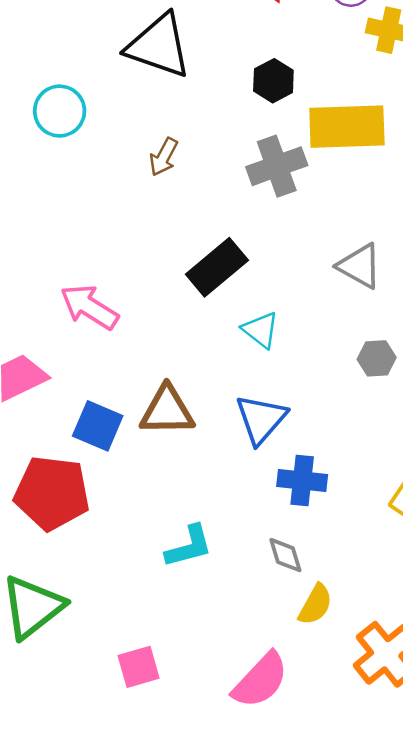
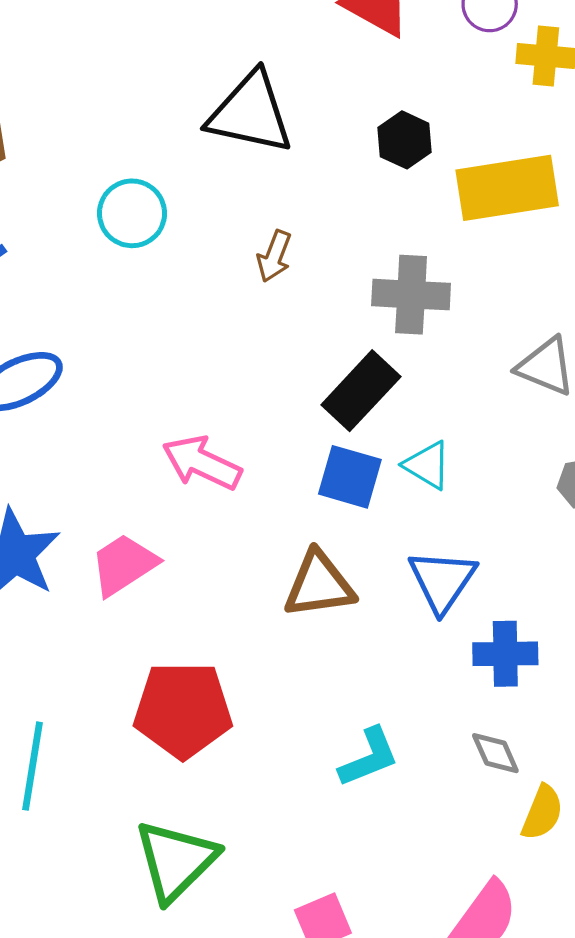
gray cross: (277, 166) -> (411, 295), moved, turned 30
blue square: (98, 426) -> (350, 477), moved

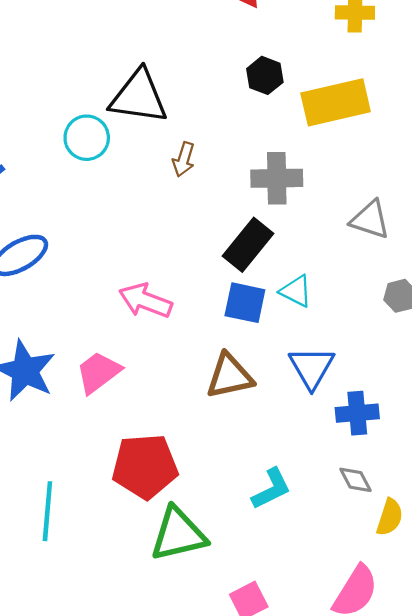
black triangle: (250, 113) -> (139, 97), moved
green triangle: (176, 861) -> (178, 534), moved, turned 36

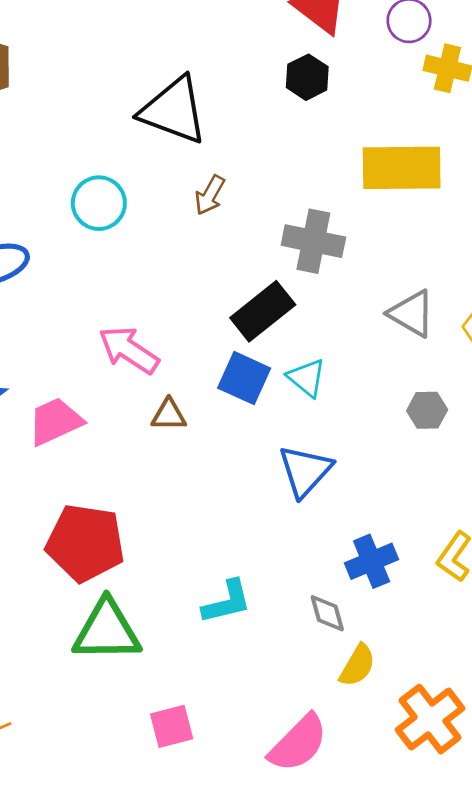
black hexagon: (265, 75) -> (307, 77), moved
cyan circle: (87, 138) -> (99, 203), moved
brown triangle: (230, 376) -> (169, 415), moved, size x0.6
blue cross: (357, 413) -> (372, 561), moved, turned -30

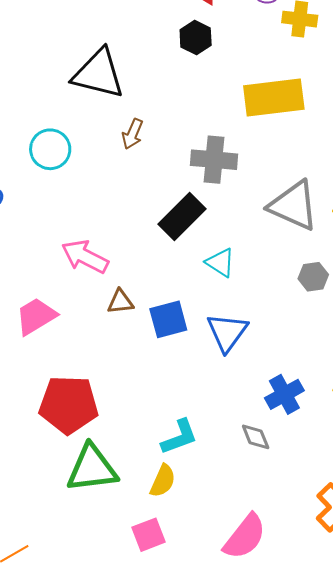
gray triangle: (412, 314) -> (293, 206), size x1.4
blue square: (244, 378) -> (168, 319), moved, turned -33
yellow semicircle: (357, 665) -> (163, 481), moved

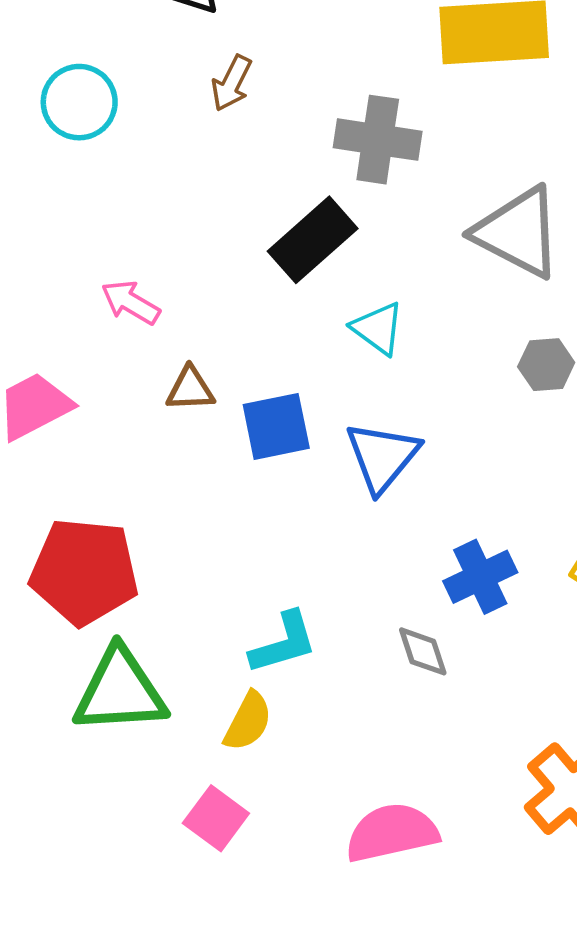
pink arrow: (85, 257) -> (131, 302), size x0.7
pink square: (149, 535) -> (216, 818), turned -36
pink semicircle: (245, 537) -> (392, 833), turned -144

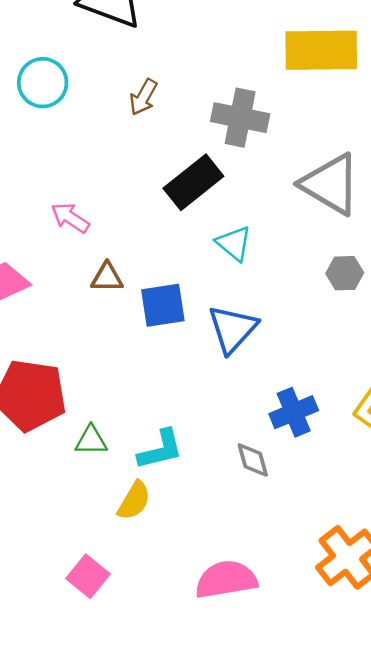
brown arrow: (232, 83) -> (143, 97), moved
green triangle: (120, 691) -> (91, 441), moved, size x0.5
pink square: (216, 818) -> (88, 576), moved

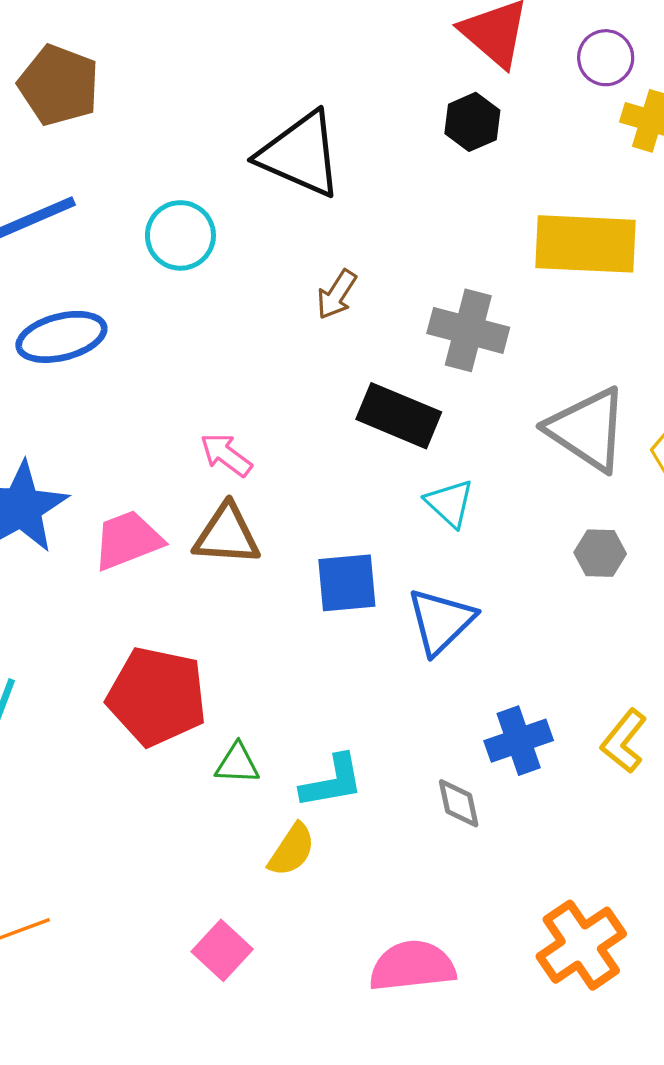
cyan circle: (43, 83) -> (180, 235), moved
black rectangle: (193, 182) -> (399, 416), turned 58
brown triangle: (107, 277) -> (227, 535), moved, size x1.5

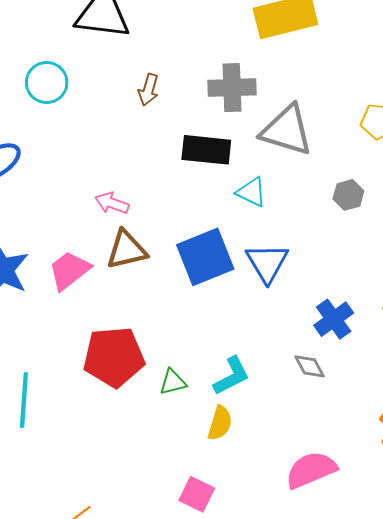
gray triangle: (587, 429) -> (287, 130), moved
blue square: (347, 583) -> (205, 257), size x1.4

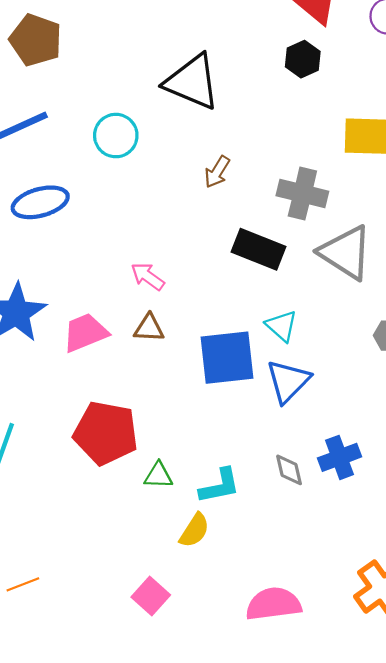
cyan triangle: (251, 192) -> (282, 326), moved
brown triangle: (126, 250) -> (149, 328), size x0.7
gray diamond: (309, 366) -> (289, 470), moved

